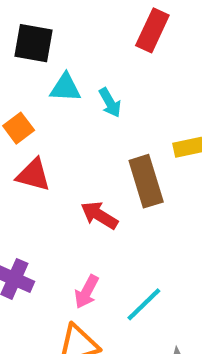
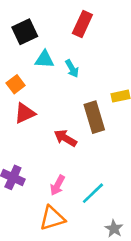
red rectangle: (152, 30) -> (82, 24), moved
black square: (33, 43) -> (25, 32), turned -35
red triangle: (33, 175) -> (25, 113), turned -40

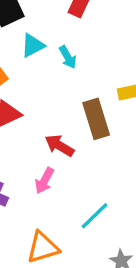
cyan triangle: (44, 59) -> (33, 45), turned -30
pink arrow: (58, 185) -> (44, 181), moved

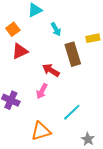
cyan arrow: (68, 57) -> (56, 29), moved

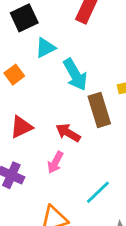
cyan arrow: (56, 29) -> (75, 75), size x1.6
red triangle: (20, 51) -> (21, 127), moved

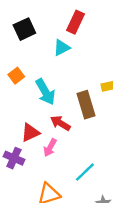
cyan triangle: (45, 48) -> (62, 48), moved
cyan arrow: (75, 75) -> (45, 92), moved
red triangle: (21, 127) -> (30, 132), moved

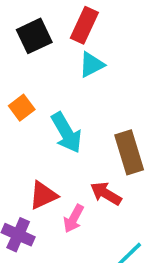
red rectangle: (76, 22) -> (84, 25), moved
red arrow: (60, 123) -> (106, 194), moved

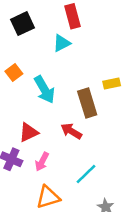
red rectangle: (84, 25) -> (73, 16), moved, turned -40
pink arrow: (74, 219) -> (42, 162), moved

